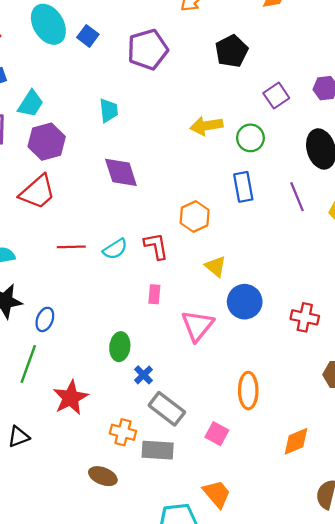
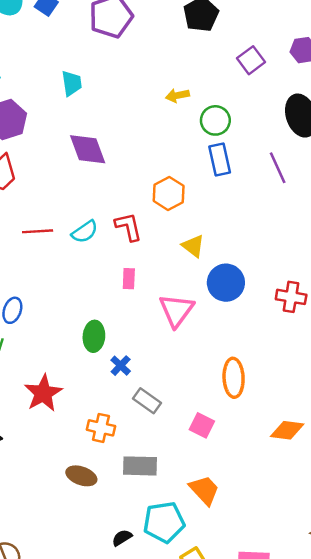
yellow arrow: (206, 126) -> (177, 96), size x0.7
green circle: (250, 138) -> (215, 120), moved
gray rectangle: (167, 409) -> (147, 401), size x0.7
orange diamond: (296, 441) -> (287, 430), turned 32
gray rectangle: (158, 450) -> (140, 466), moved

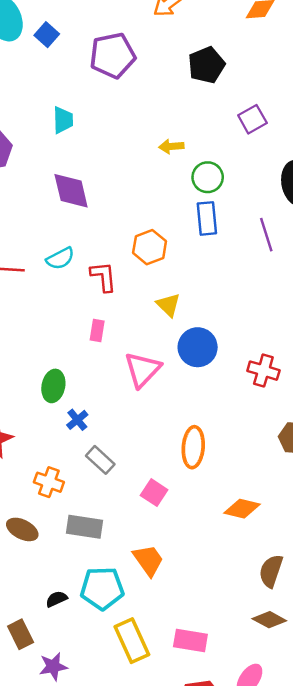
cyan semicircle: (85, 232) -> (60, 258), moved

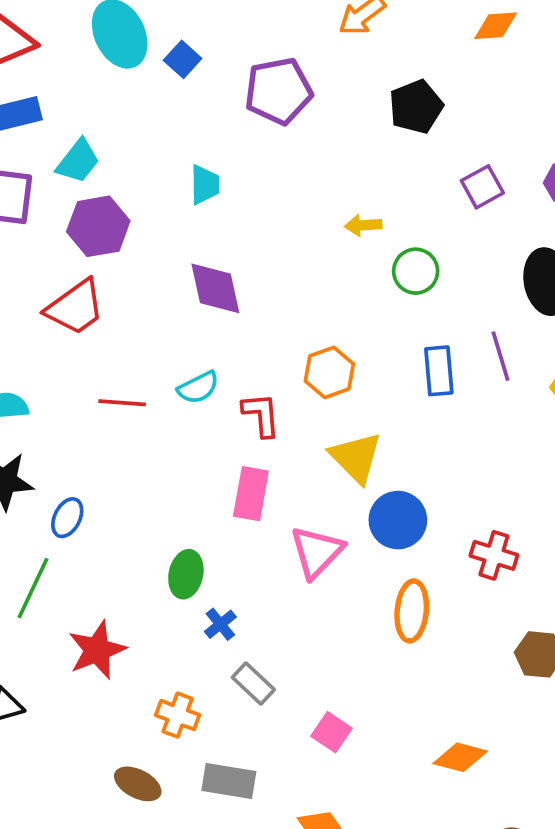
blue rectangle: (207, 218) -> (439, 371), moved
yellow triangle: (168, 305) -> (356, 457), size x1.5
pink rectangle: (97, 330) -> (251, 494), size x1.6
orange ellipse: (193, 447) -> (412, 611), moved

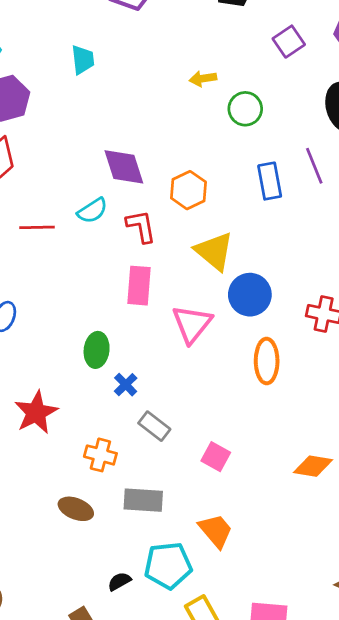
purple diamond: (215, 288) -> (124, 167), moved

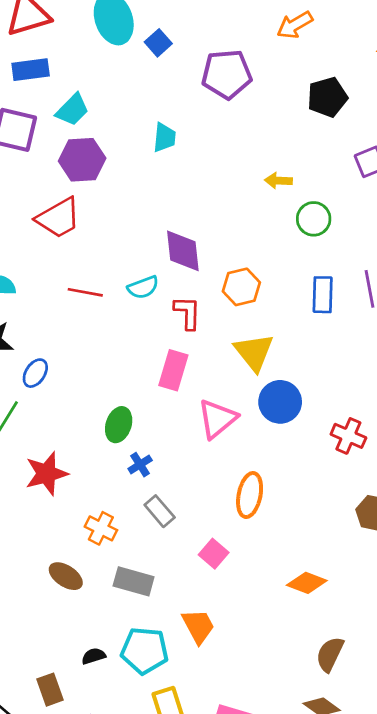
orange ellipse: (267, 361) -> (250, 495), moved

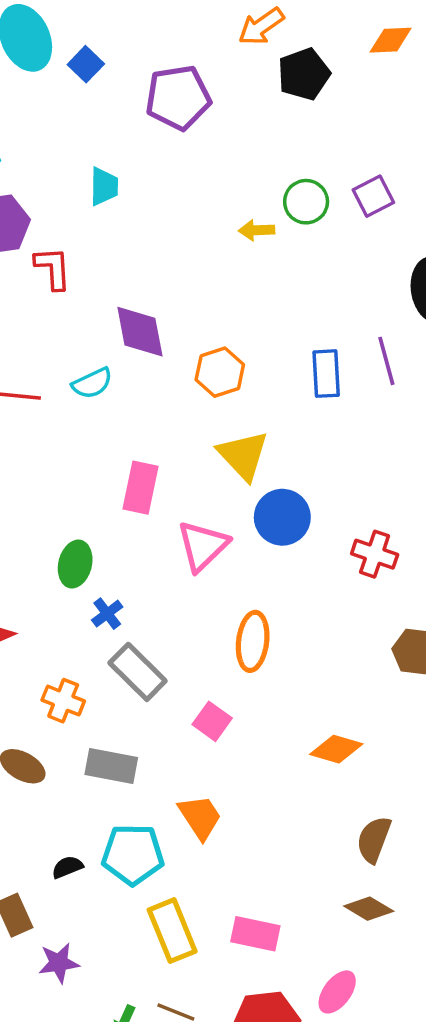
black pentagon: (327, 97) -> (304, 74), moved
green circle: (314, 219) -> (306, 202), moved
red L-shape: (187, 313) -> (53, 268), moved
gray rectangle: (160, 511) -> (138, 672), size x1.4

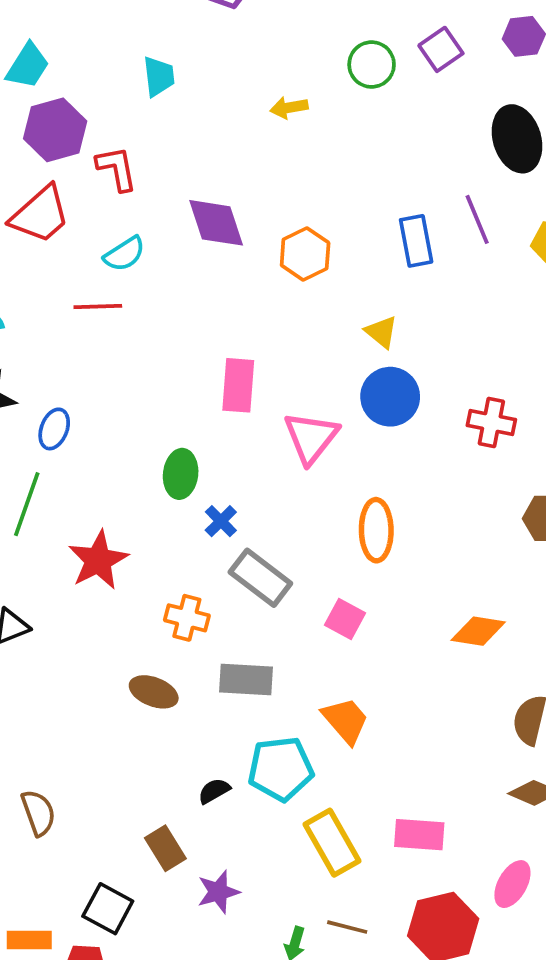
yellow arrow: (257, 230) -> (289, 108), moved
cyan semicircle: (92, 383) -> (125, 254), moved
yellow triangle: (243, 455) -> (381, 332), moved, size x0.6

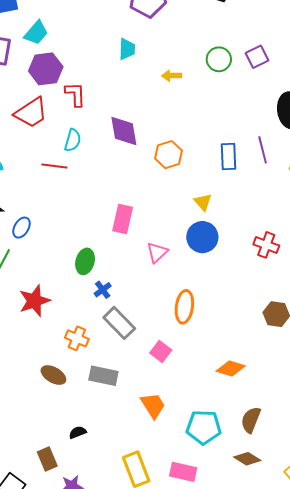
cyan trapezoid: (159, 76) -> (127, 49), moved
cyan semicircle: (125, 254) -> (73, 140), turned -50
red cross: (491, 422) -> (266, 245), moved
pink triangle: (311, 437) -> (157, 252), size x0.7
cyan pentagon: (281, 769) -> (204, 427), moved

